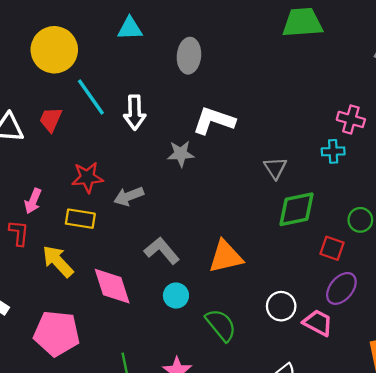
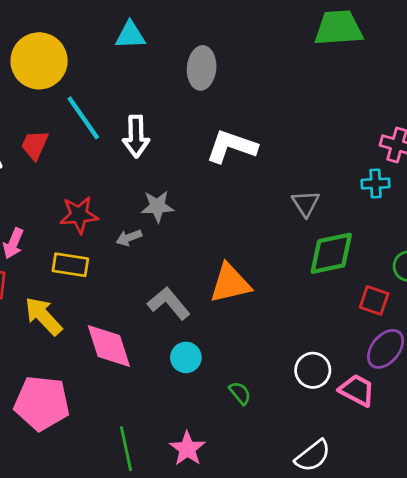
gray star: (181, 154) -> (157, 206), moved
gray arrow: (129, 196) -> (129, 238), size x0.7
orange triangle: (226, 257) -> (230, 283), moved
green semicircle: (221, 325) -> (240, 393), size x0.6

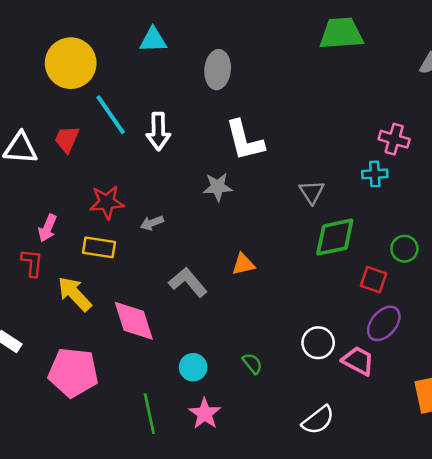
white L-shape: (232, 146) -> (245, 140), turned -123
gray star: (157, 206) -> (218, 187), moved
orange triangle: (230, 283) -> (243, 264), size x0.6
cyan circle: (186, 357) -> (193, 367), moved

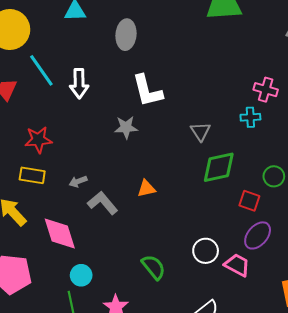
gray arrow: (152, 223) -> (78, 181), moved
green semicircle: (252, 363) -> (154, 267), size x1.5
cyan circle: (193, 367) -> (81, 275), moved

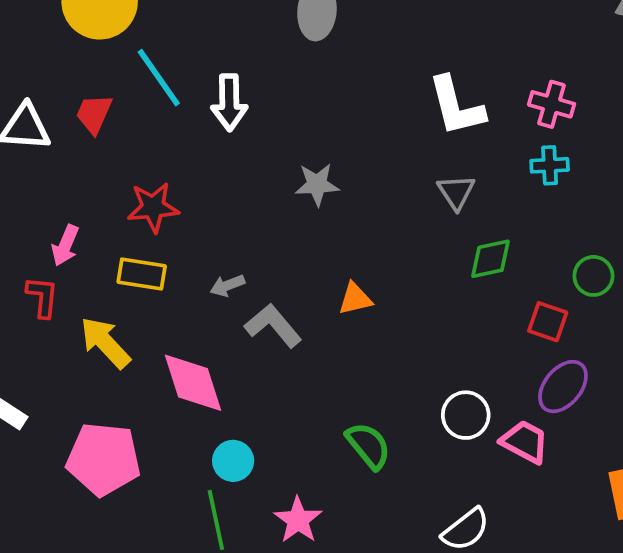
pink cross: (266, 90) -> (552, 104), moved
white L-shape: (147, 91) -> (456, 106), moved
green diamond: (219, 167) -> (491, 259), size x0.7

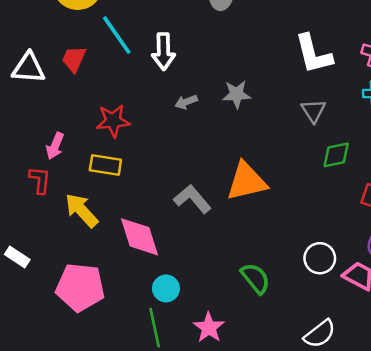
gray star: (317, 184) -> (237, 94), moved
gray arrow: (227, 285) -> (186, 102), moved
orange triangle: (355, 299) -> (247, 181), size x1.8

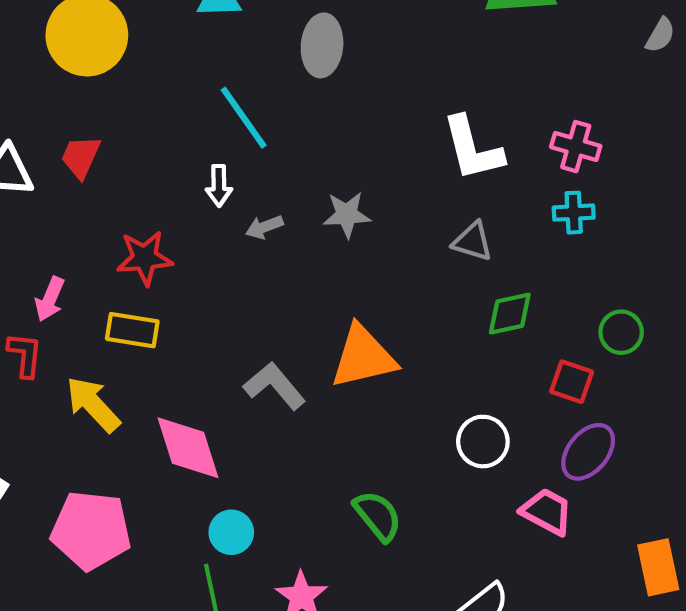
cyan line: (117, 35) -> (244, 118), moved
white arrow: (163, 51) -> (219, 186), moved, size x0.7
gray triangle: (313, 111) -> (473, 241), turned -40
white circle: (320, 258) -> (483, 442), moved

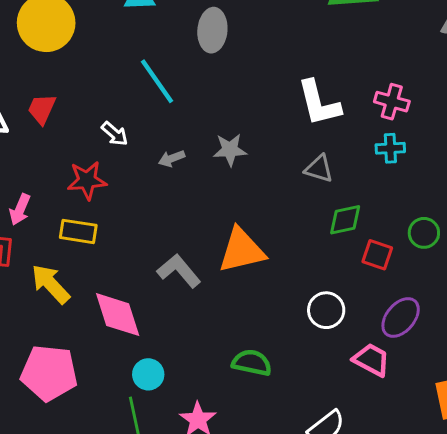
white arrow: (219, 186) -> (115, 134), moved, turned -48
red square: (572, 382) -> (377, 255), moved
green semicircle: (378, 516) -> (252, 363), turned -39

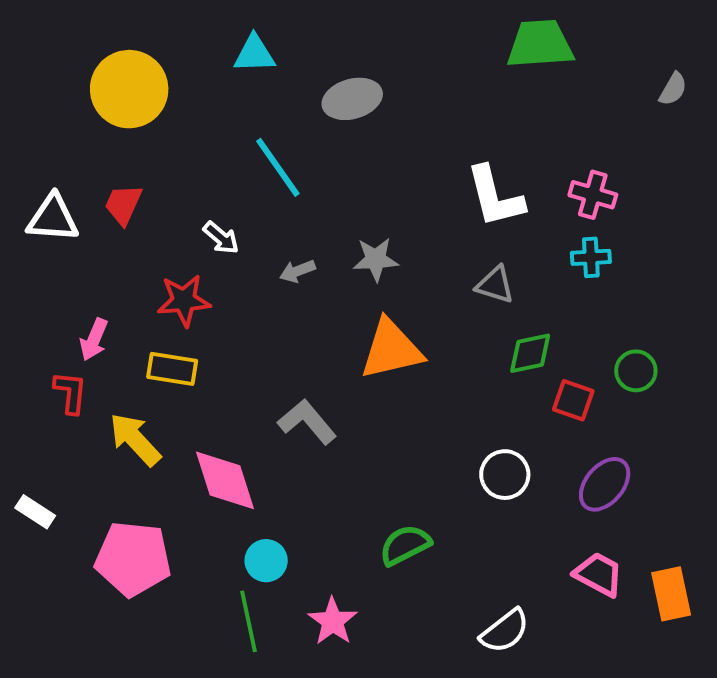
gray ellipse: (212, 30) -> (352, 99), turned 69
orange triangle: (242, 250) -> (391, 349), moved
pink trapezoid: (371, 360) -> (599, 574), moved
green semicircle: (252, 363) -> (405, 545), turned -39

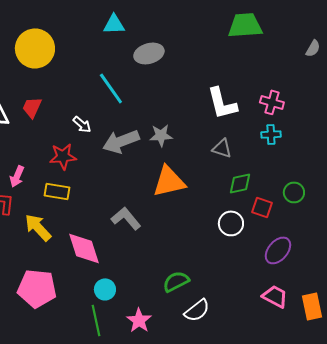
cyan triangle: (254, 54) -> (114, 24), moved
gray arrow: (297, 271) -> (121, 141), size x2.0
white circle: (505, 475) -> (231, 223), moved
white semicircle: (505, 631) -> (197, 310), moved

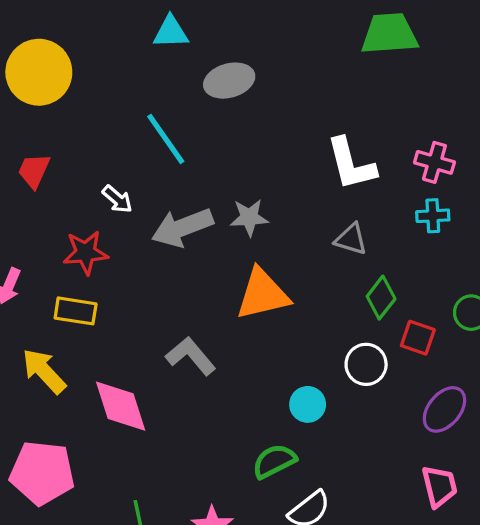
green diamond: (240, 183) -> (381, 298), turned -40
cyan circle: (105, 289) -> (308, 404), moved
pink trapezoid: (275, 296) -> (439, 486), turned 48

